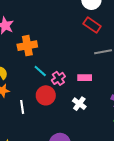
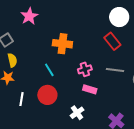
orange cross: (27, 46) -> (62, 44), moved
pink cross: (58, 78) -> (85, 69), moved

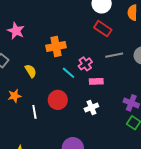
yellow semicircle: (12, 60) -> (31, 71), moved
cyan line: (49, 70) -> (68, 73), moved
white cross: (77, 113) -> (91, 108), turned 32

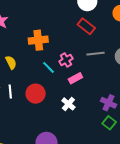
pink rectangle: (96, 81) -> (75, 78), turned -32
white cross: (91, 108) -> (68, 104), turned -32
white line: (34, 112) -> (10, 92), moved

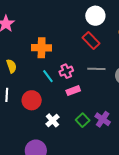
white cross: (68, 104) -> (52, 120), moved
green square: (109, 123) -> (83, 120), moved

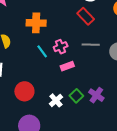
red circle: (32, 100) -> (24, 91), moved
white cross: (52, 120) -> (56, 100), moved

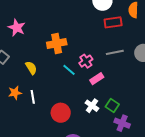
red rectangle: (86, 16) -> (113, 22), moved, turned -42
purple cross: (96, 95) -> (122, 123), moved
white cross: (56, 100) -> (92, 106), moved

